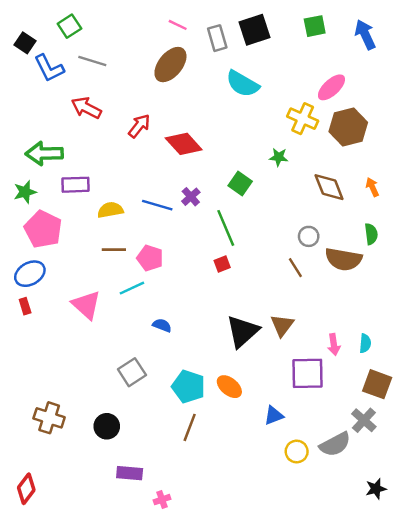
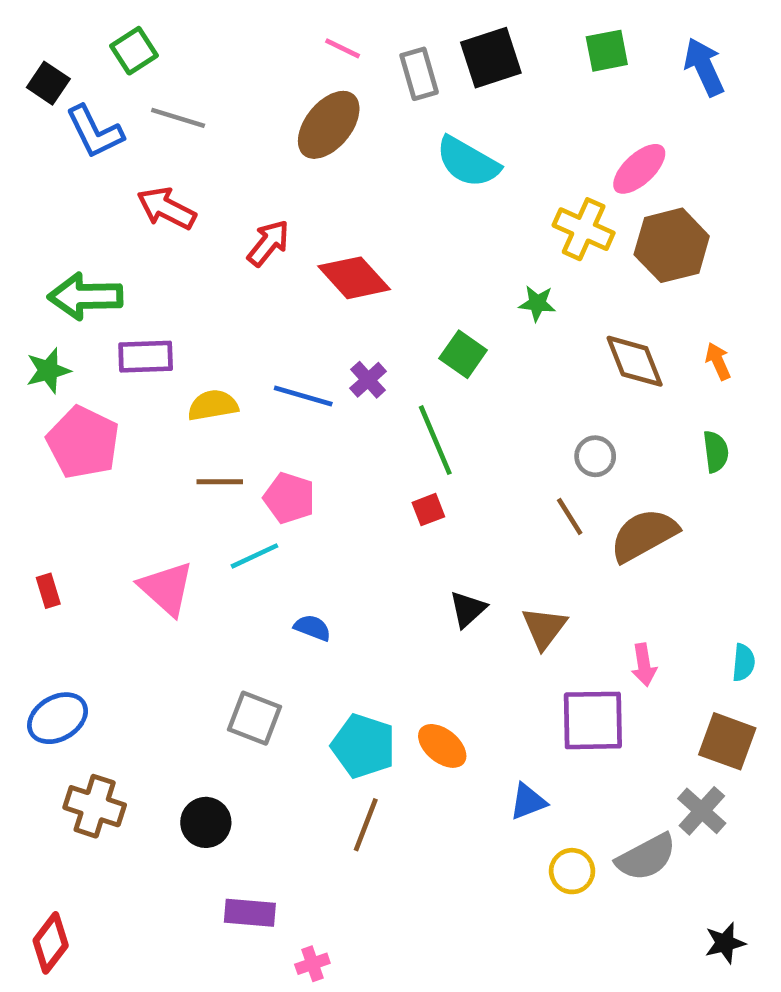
brown semicircle: (343, 259) -> (644, 535), moved, turned 141
blue ellipse: (30, 274) -> (58, 718), moved
black triangle: (243, 331) -> (468, 609), moved, size x0.6
cyan semicircle: (365, 343) -> (744, 663), moved
gray square: (132, 372) -> (255, 718), turned -36

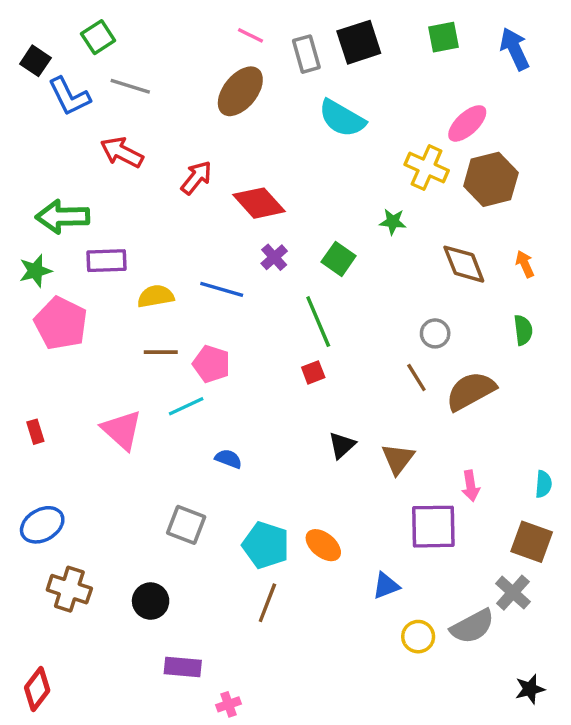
purple cross: (368, 380) -> (274, 257), moved

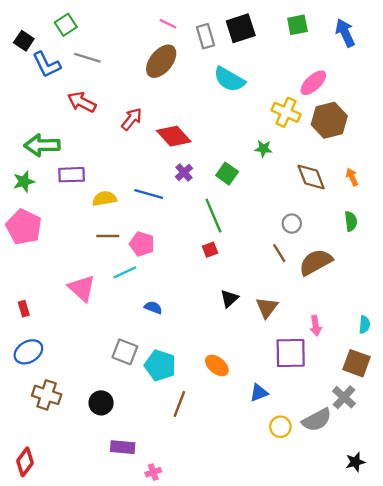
pink pentagon: (61, 323) -> (24, 227), moved
red rectangle: (35, 432) -> (24, 309), moved
cyan pentagon: (266, 545) -> (160, 365), moved

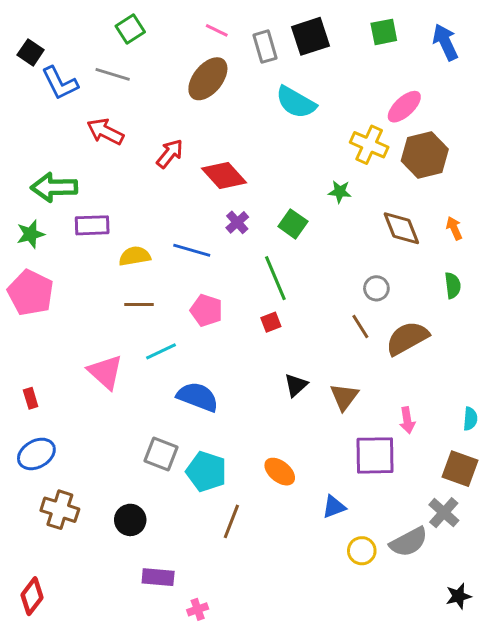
green square: (66, 25) -> (130, 29), moved
pink pentagon: (142, 244) -> (206, 310), moved
blue semicircle: (153, 308) -> (198, 397), size x1.8

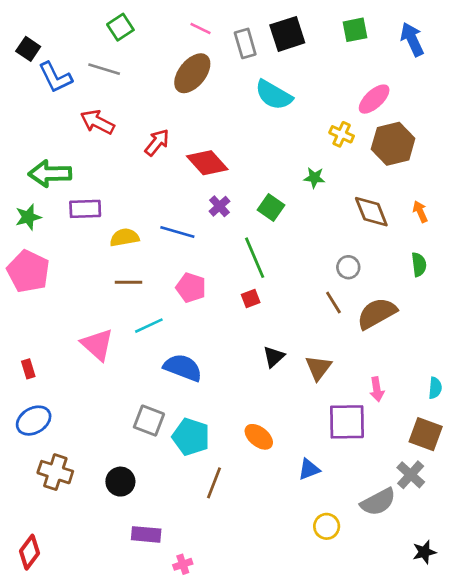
yellow cross: (369, 145) -> (342, 134), size x0.7
yellow circle: (362, 551) -> (327, 526), moved

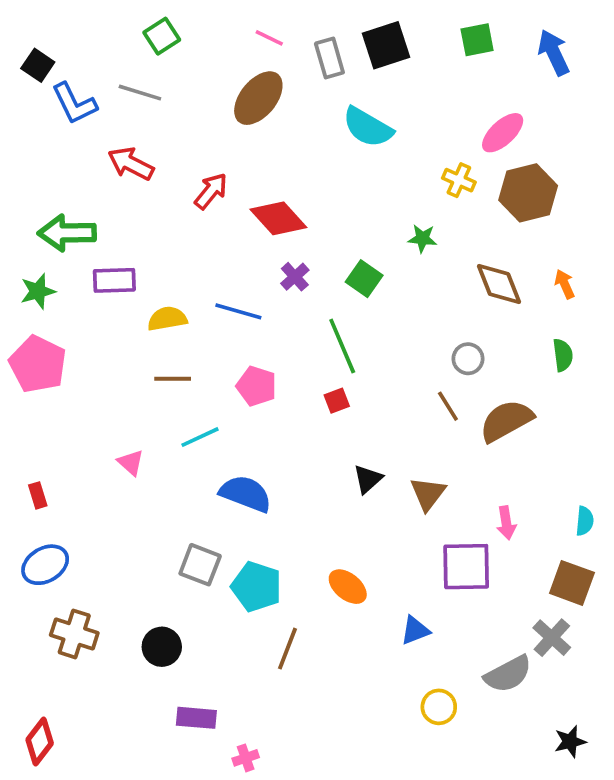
pink triangle: (97, 345) -> (131, 463), size x0.6

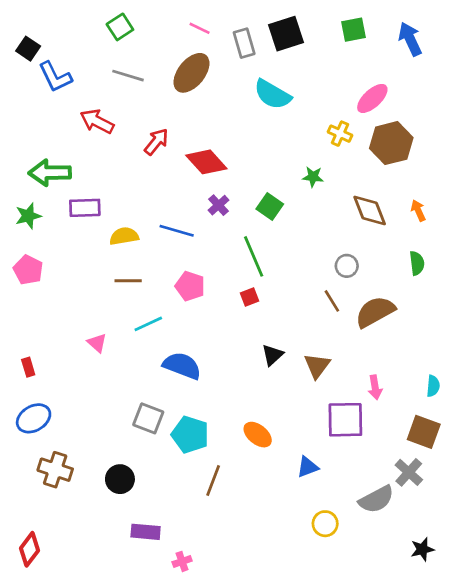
gray line: (140, 93) -> (128, 76), moved
pink pentagon: (38, 364) -> (28, 270), size x0.7

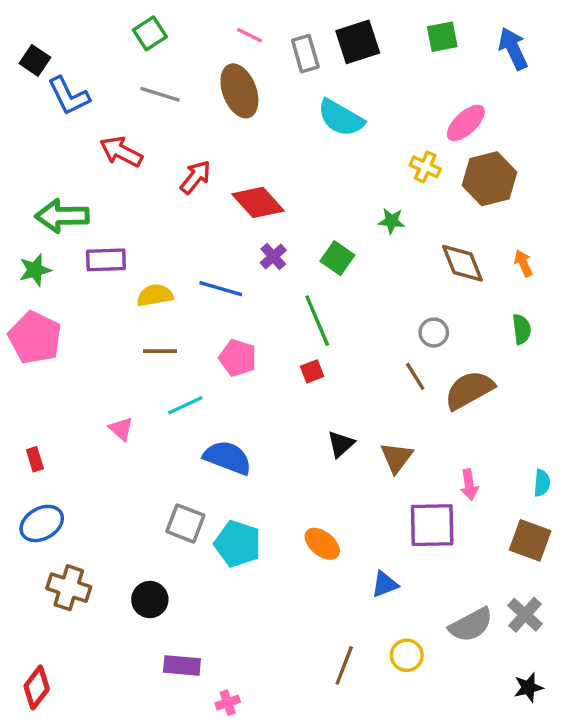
brown ellipse: (191, 73) -> (239, 91), turned -60
pink pentagon: (28, 270) -> (35, 338), size x1.4
gray cross: (409, 472) -> (525, 615), moved
brown line: (213, 480) -> (344, 665), moved

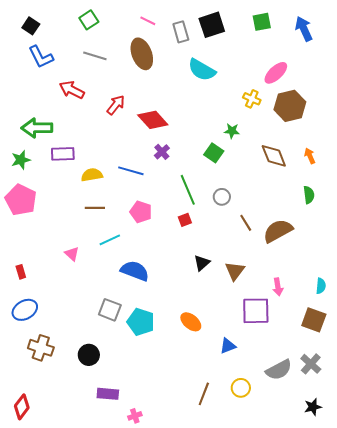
black square: (35, 60) -> (31, 26), moved
green square: (337, 258) -> (214, 153), moved
gray circle: (434, 333) -> (222, 197), moved

